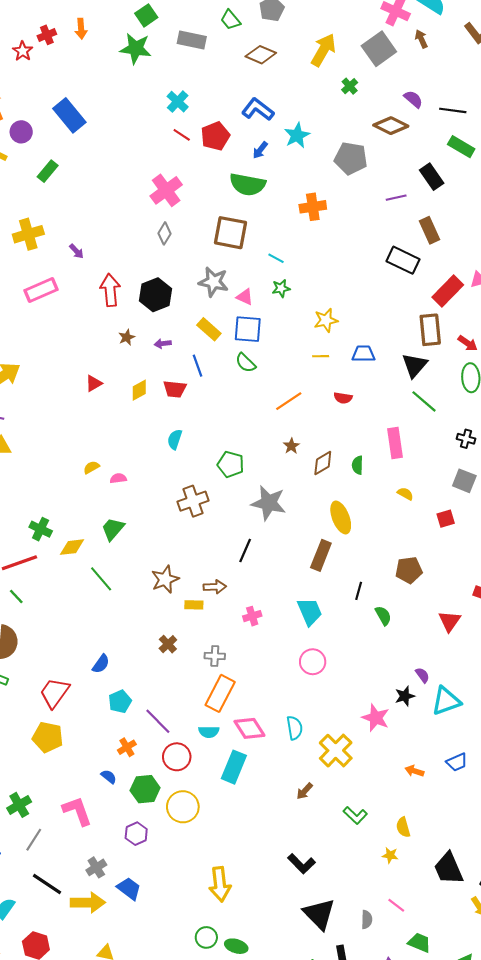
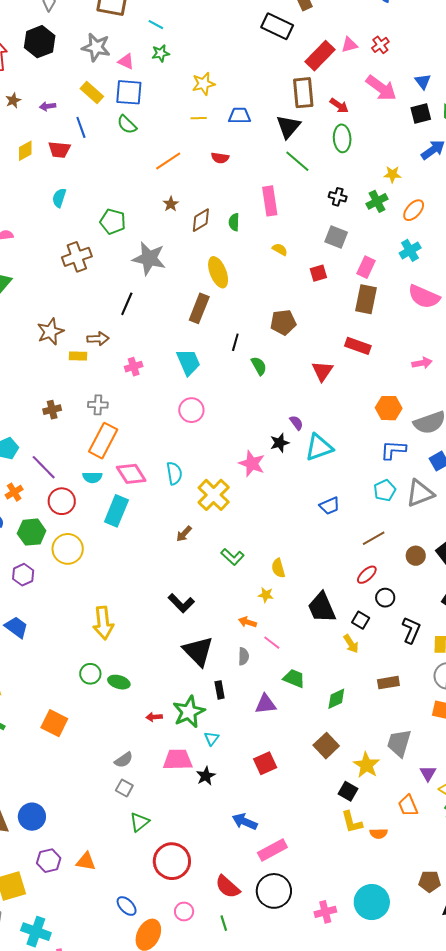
black hexagon: (156, 295) -> (40, 42), moved
brown cross: (168, 644) -> (52, 410), moved, turned 30
orange arrow: (414, 771) -> (247, 622), moved

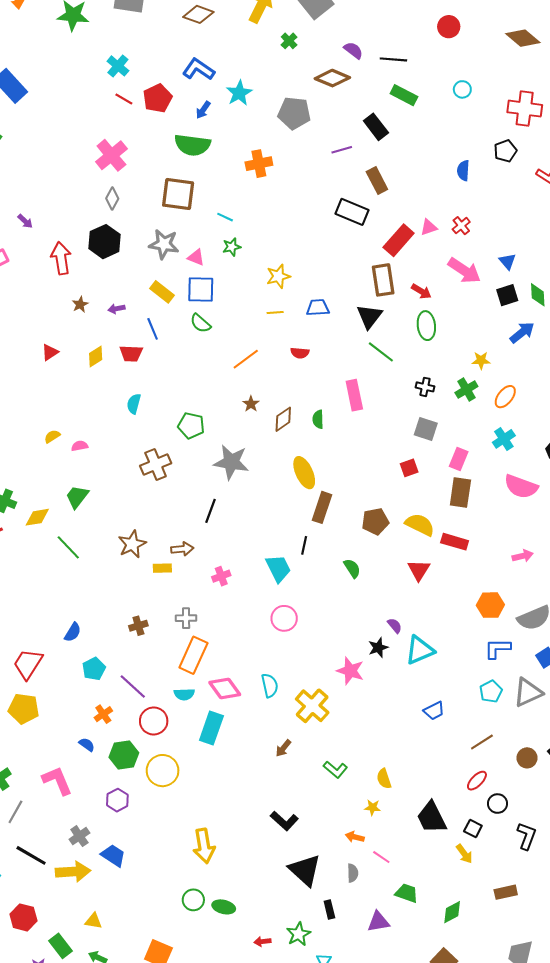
yellow semicircle: (280, 249) -> (420, 525), moved, size x1.8
brown rectangle: (199, 308) -> (322, 507), moved
black line: (235, 342) -> (304, 545), moved
green star: (189, 712) -> (299, 934), size x0.7

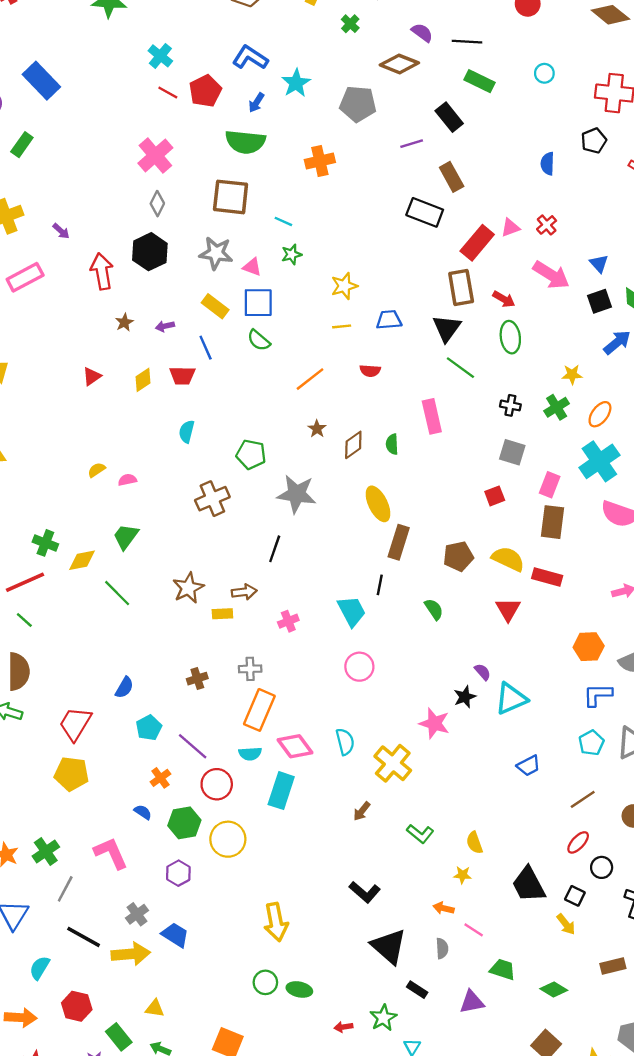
cyan cross: (504, 439) -> (599, 461), size x1.6
black rectangle: (329, 909) -> (417, 990), turned -42
green diamond: (452, 912) -> (554, 989), turned 60

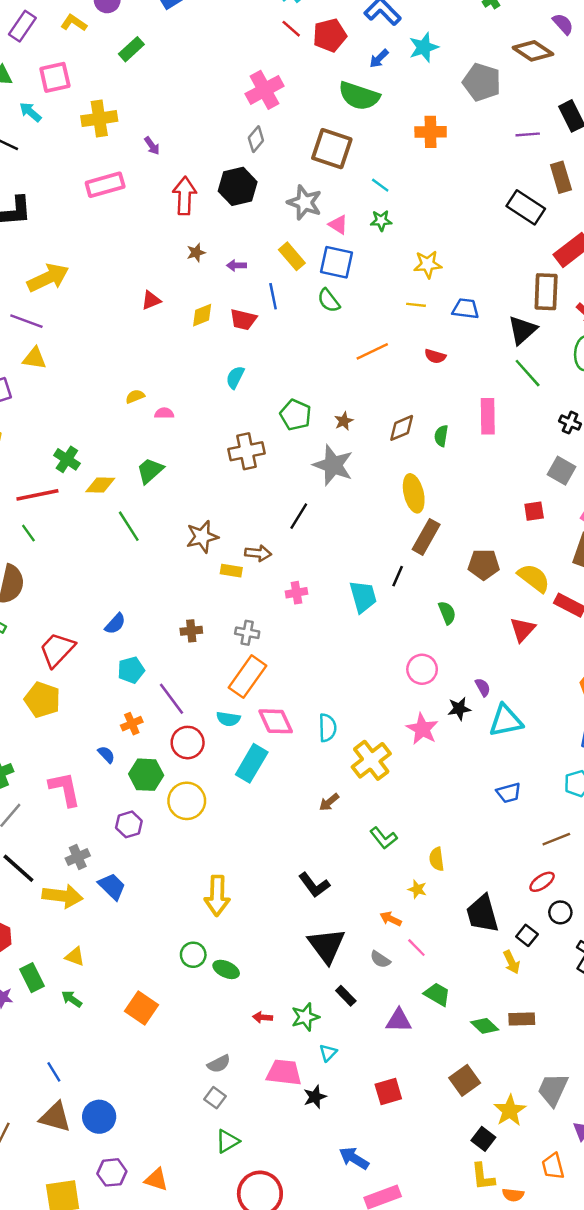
brown star: (317, 429) -> (344, 421), moved
pink circle: (359, 667) -> (422, 669), moved
gray semicircle: (442, 948) -> (380, 959), turned 114
brown rectangle: (613, 966) -> (522, 1019), moved

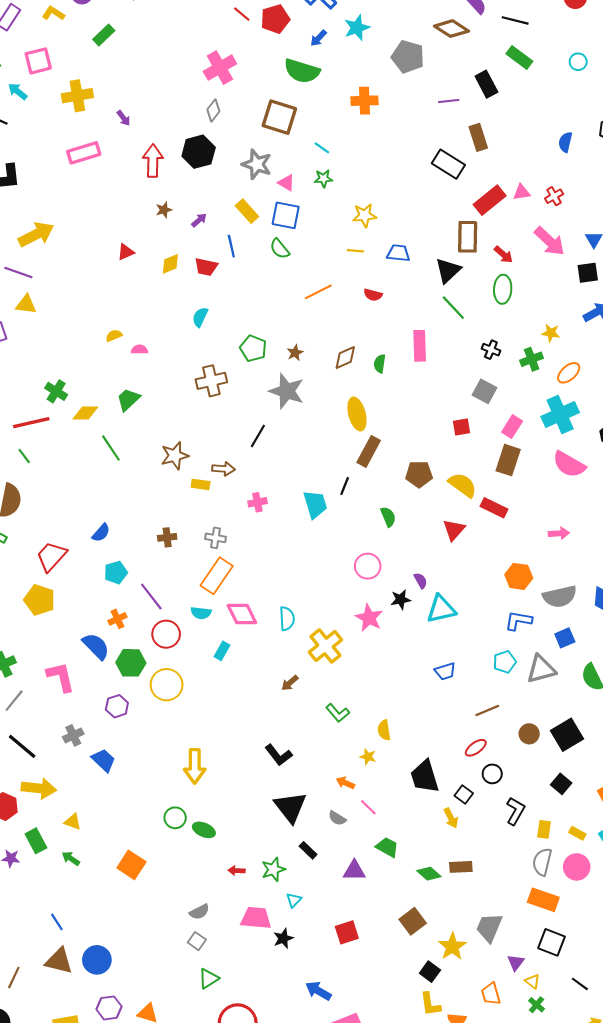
purple arrow: (236, 265) -> (199, 220), turned 140
blue semicircle: (106, 755) -> (96, 646), size x1.8
cyan rectangle: (252, 763) -> (222, 651), size x0.6
yellow arrow: (63, 896) -> (39, 788), moved

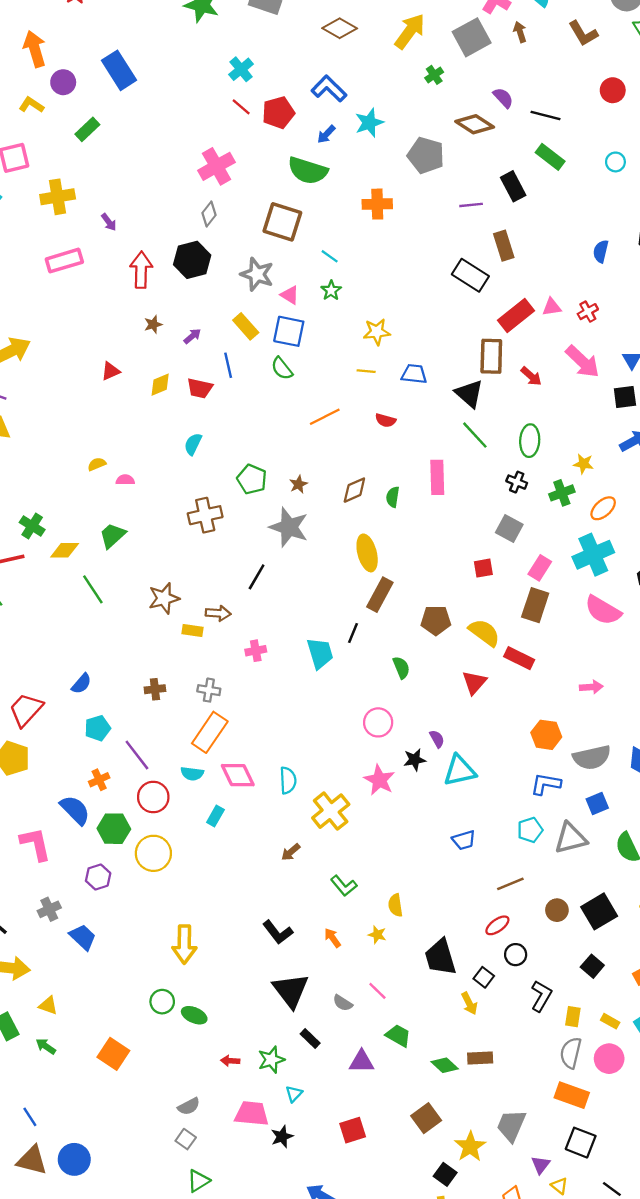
green star: (323, 178) -> (331, 290), turned -30
black triangle: (448, 270) -> (469, 394), turned -36
green ellipse: (503, 289) -> (530, 441), moved
orange arrow: (345, 783) -> (332, 938), moved, turned 30

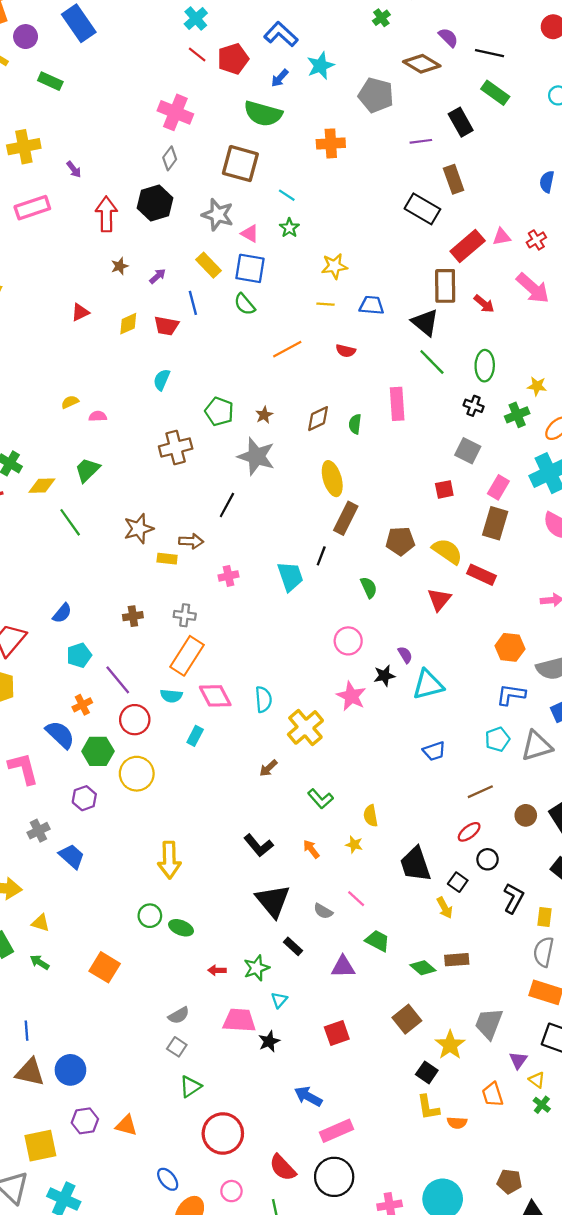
green rectangle: (87, 129) -> (50, 81), turned 70
pink cross: (216, 166) -> (175, 112), turned -36
blue line: (30, 1117) -> (27, 1031), turned 30

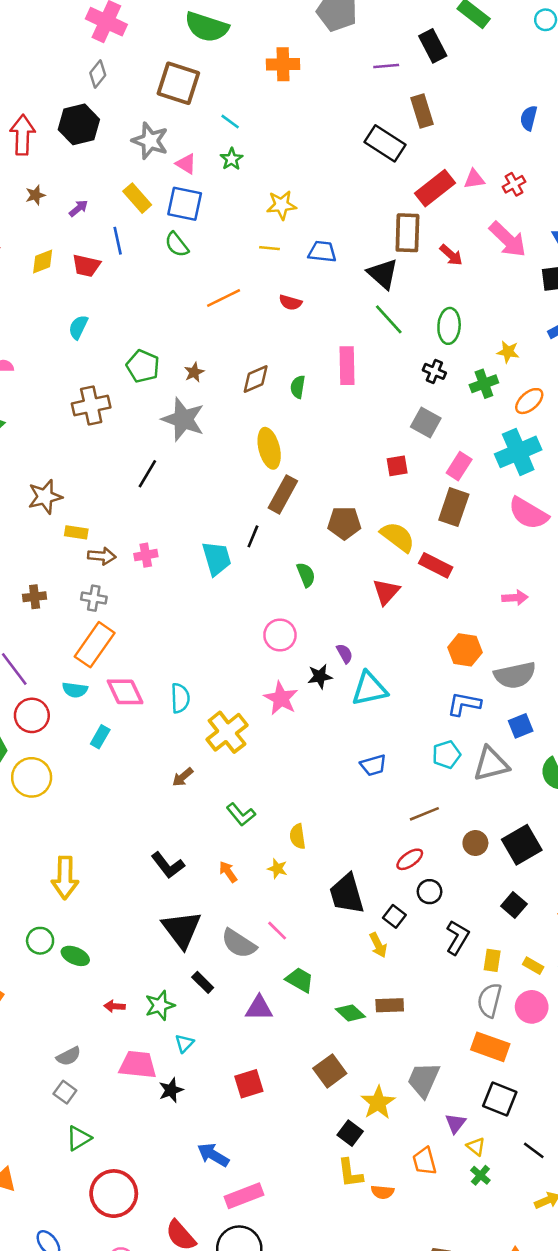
brown arrow: (191, 541) -> (102, 556), moved
gray semicircle: (323, 911) -> (239, 944), size x1.6

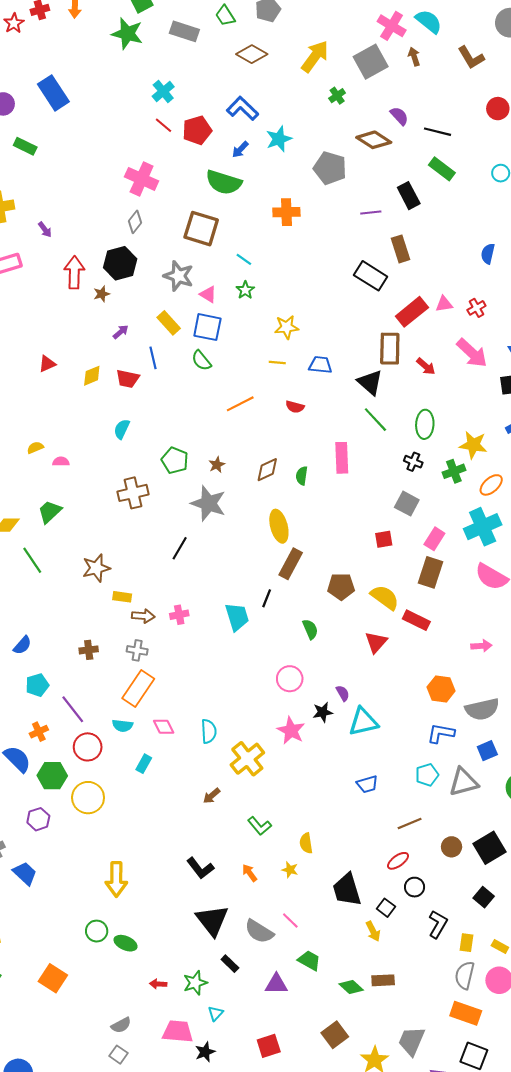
brown star: (35, 195) -> (102, 294), moved
yellow star: (508, 352) -> (473, 445), size x1.5
pink diamond: (125, 692) -> (164, 727), size x0.7

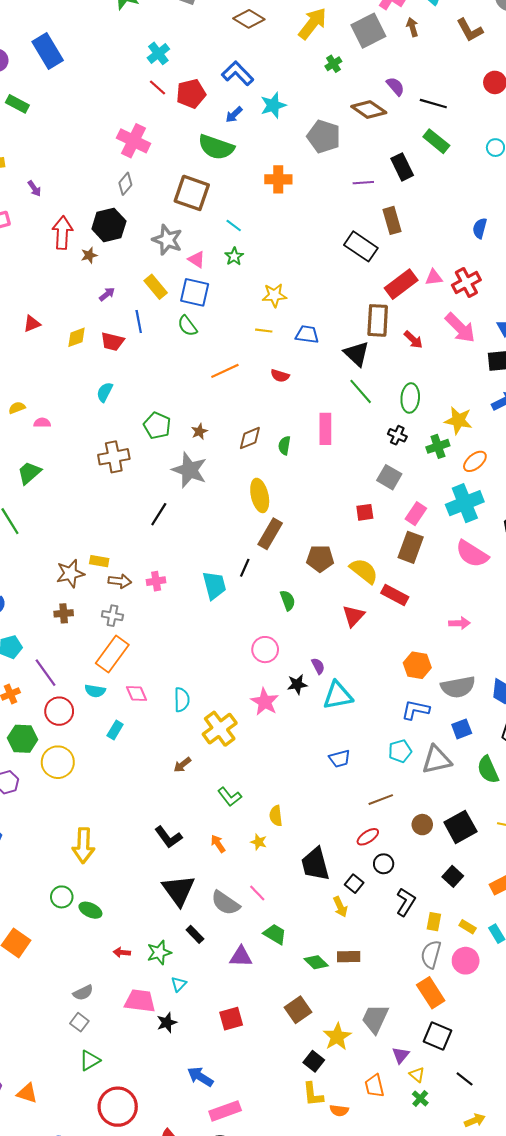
red cross: (476, 308) -> (466, 283), size x1.5
brown star: (96, 568) -> (70, 573), moved
orange rectangle: (466, 1013) -> (431, 993), turned 36

